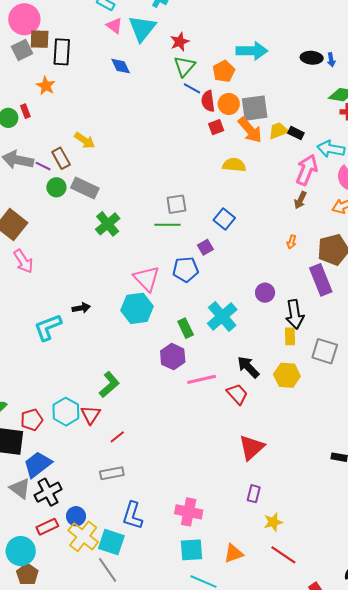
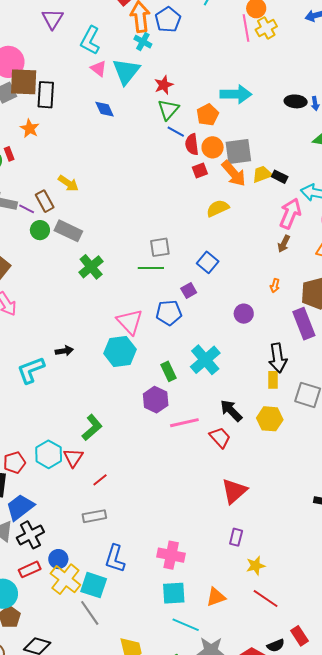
brown square: (40, 39) -> (24, 82), size x1.4
yellow semicircle: (234, 165) -> (218, 208), turned -30
purple circle: (265, 293) -> (244, 314), moved

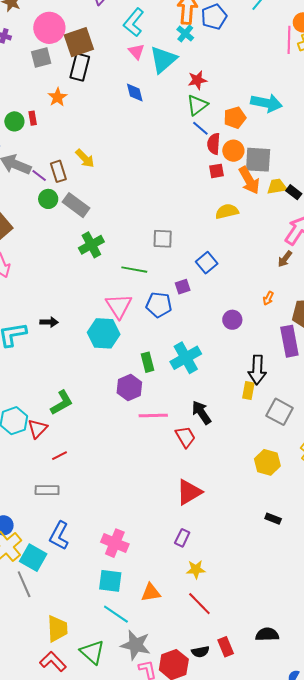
brown square: (24, 82) -> (79, 42), moved, turned -32
green line: (151, 268) -> (134, 270), moved
yellow hexagon: (270, 419) -> (267, 462), moved

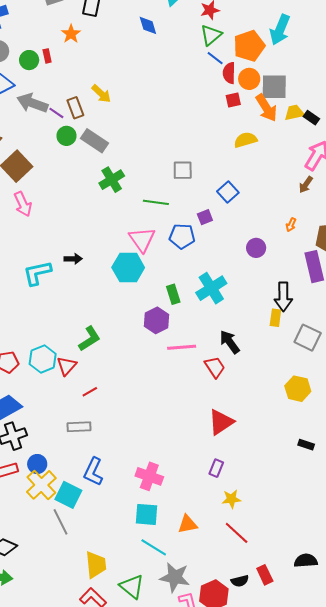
cyan arrow: (266, 103) -> (280, 30), turned 104
orange pentagon: (235, 118) -> (249, 46), size x1.4

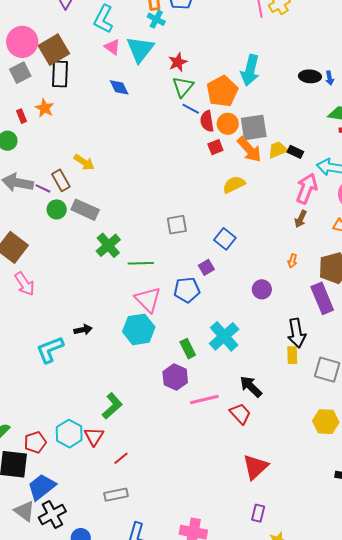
red rectangle: (47, 56) -> (22, 116), moved
green line: (156, 202) -> (141, 263), moved

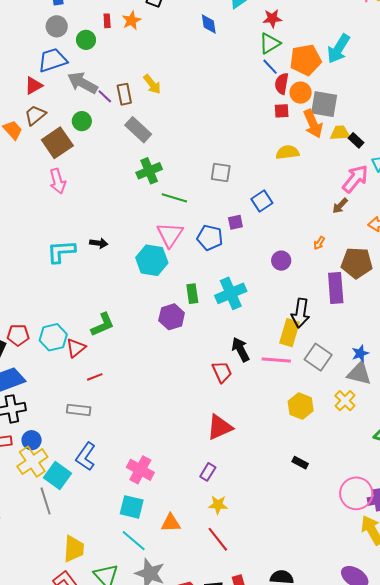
green circle: (57, 209) -> (82, 121), moved
yellow rectangle: (292, 355) -> (290, 333), size x1.5
pink line: (204, 399) -> (276, 360), moved

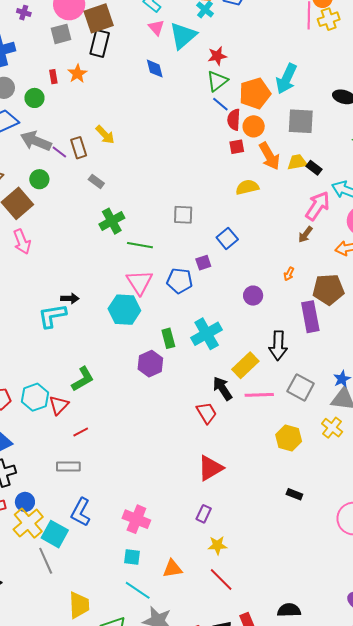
gray square: (324, 104) -> (301, 121), moved
gray rectangle: (138, 130) -> (96, 181), size x0.6
cyan L-shape: (61, 252) -> (52, 316), moved
yellow rectangle: (290, 333) -> (245, 365), moved, turned 36
cyan square: (132, 507) -> (132, 557), size x0.7

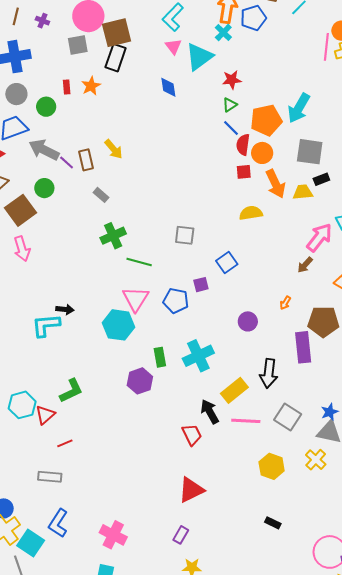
green triangle: (217, 81) -> (230, 105), size x0.7
black rectangle: (314, 168) -> (321, 179), moved, turned -63

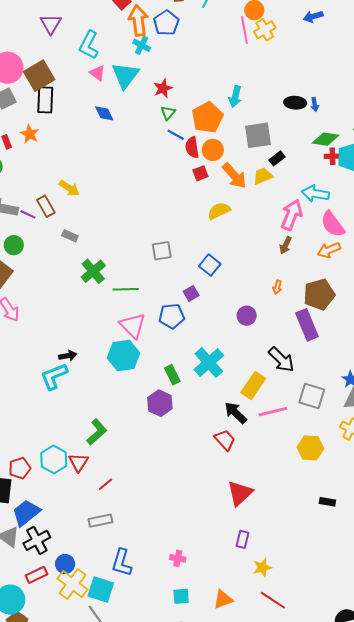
cyan arrow: (299, 108) -> (235, 96), size x0.7
black arrow: (269, 373) -> (281, 359), turned -36
pink cross: (113, 535) -> (178, 558), size x0.6

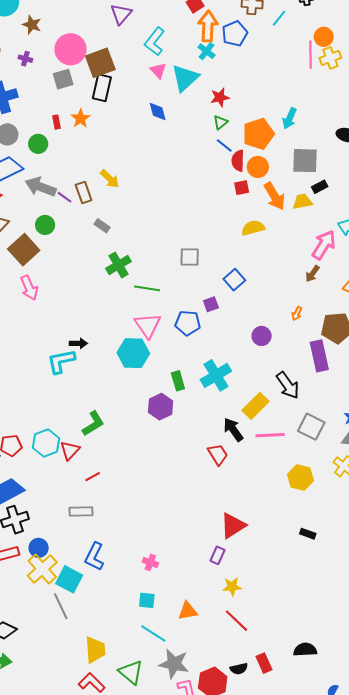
red triangle: (240, 493) -> (233, 526), moved

